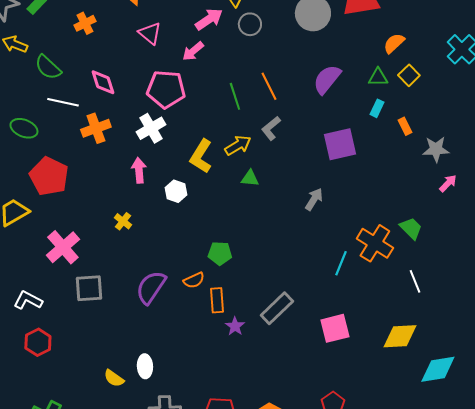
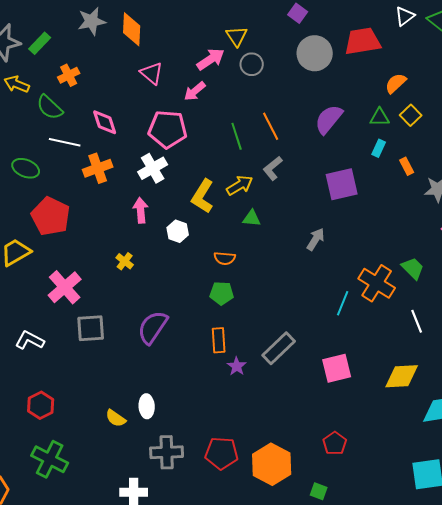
orange cross: (85, 23) -> (69, 75), moved
orange semicircle: (194, 280) -> (225, 258), moved, turned 30
red hexagon: (38, 342) -> (41, 405), moved

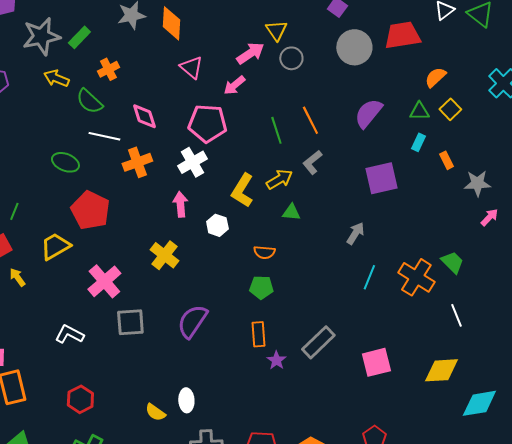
yellow cross: (125, 261) -> (164, 255), size x1.6
cyan line: (343, 303) -> (369, 277), moved

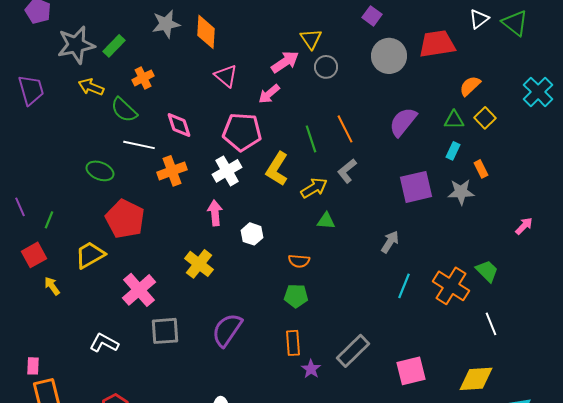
gray star: (477, 183) -> (461, 192), moved
yellow L-shape: (242, 190) -> (277, 169), moved

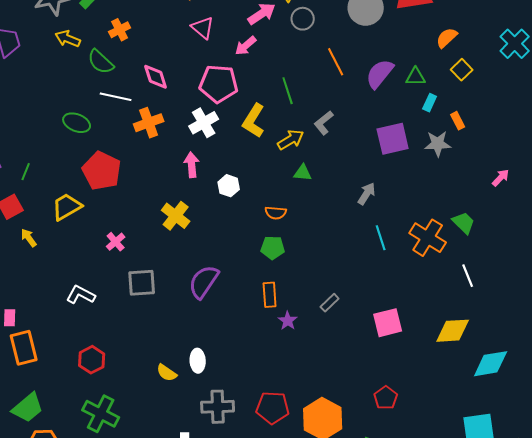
green triangle: (454, 120) -> (416, 77), moved
orange line: (345, 129) -> (336, 62), moved
cyan line: (404, 286) -> (381, 238), turned -40
pink cross: (139, 290) -> (116, 242), size x0.6
gray rectangle: (353, 351) -> (330, 303), size x0.6

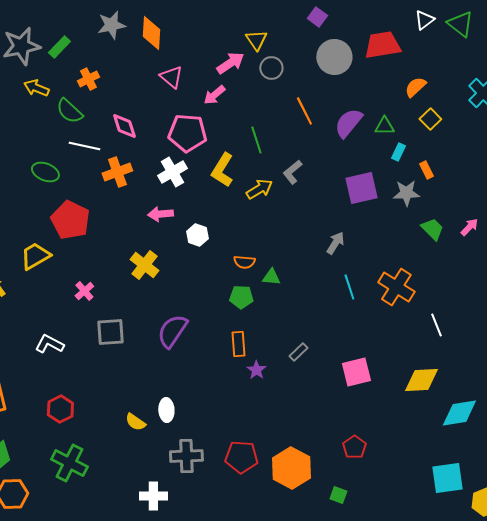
pink arrow: (192, 165) -> (160, 214), turned -90
green triangle: (303, 173) -> (271, 277), moved
green trapezoid: (464, 223) -> (432, 229), moved

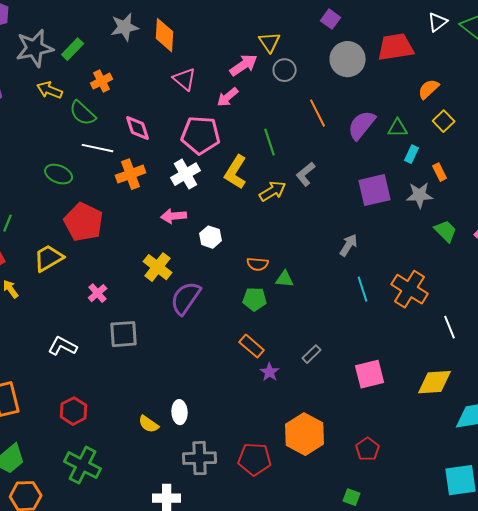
purple semicircle: (172, 331) -> (186, 298), moved
orange rectangle: (238, 344) -> (252, 346), turned -45
orange hexagon: (291, 468) -> (305, 434), moved

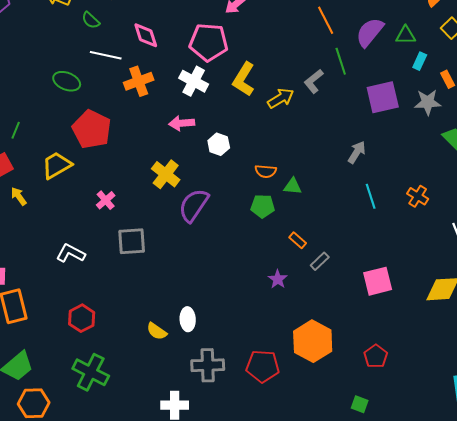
green semicircle: (83, 113) -> (91, 20), size x0.7
green line: (270, 142) -> (341, 61), moved
white cross: (186, 174) -> (194, 81), turned -32
orange cross: (410, 289) -> (418, 196), size x0.6
orange rectangle: (252, 346) -> (298, 240), moved, size x0.7

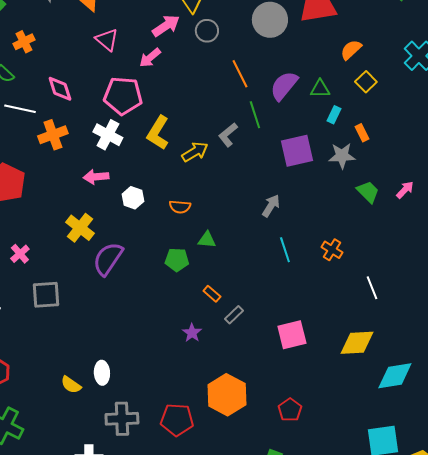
orange semicircle: (266, 171) -> (180, 207), moved

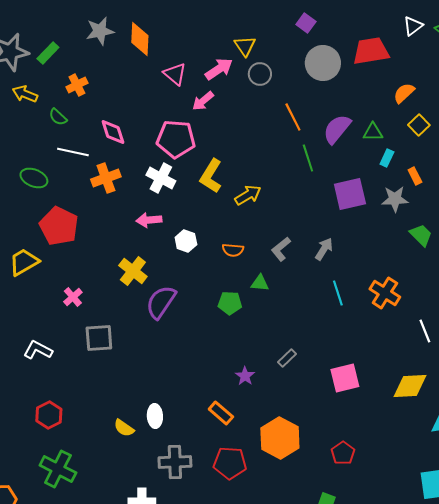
pink triangle: (107, 40) -> (175, 74), moved
gray L-shape: (228, 135) -> (281, 249), moved
orange cross: (332, 250) -> (385, 293), size x1.4
orange rectangle: (212, 294) -> (221, 413), moved, size x1.4

